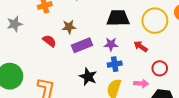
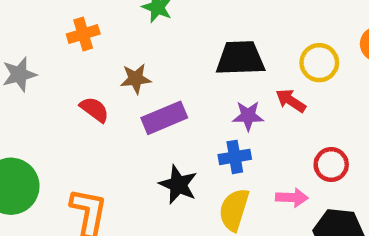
yellow circle: (155, 21) -> (319, 63), size x0.7
purple star: (111, 44) -> (248, 116), moved
red arrow: (141, 46) -> (291, 101), moved

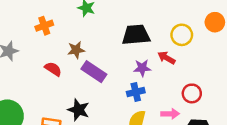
purple rectangle: (164, 118) -> (94, 72), turned 60
black star: (178, 185) -> (78, 110), moved

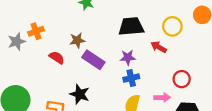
orange cross: (44, 26) -> (36, 31), moved
purple star: (142, 68) -> (128, 57), moved

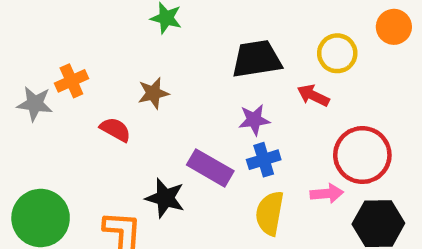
gray star: (17, 42) -> (35, 104), turned 30
purple rectangle: (93, 60) -> (210, 168), moved
red circle: (182, 79) -> (362, 155), size x1.6

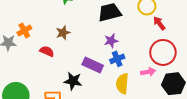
red arrow: (313, 95) -> (159, 23), moved, turned 32

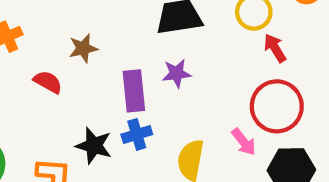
blue cross: (117, 59) -> (137, 134), moved
purple rectangle: (93, 65) -> (134, 91), moved, turned 54
pink arrow: (148, 72) -> (244, 142), turned 56

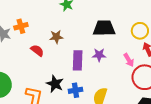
blue cross: (137, 134) -> (76, 90), moved
pink arrow: (244, 142) -> (129, 60), moved

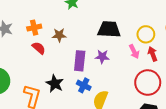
orange cross: (21, 26) -> (34, 28), moved
pink arrow: (129, 60) -> (134, 52), moved
blue cross: (76, 90) -> (84, 85), moved, turned 32

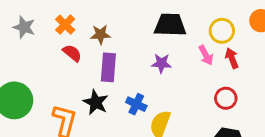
orange cross: (34, 28) -> (65, 25), turned -32
purple rectangle: (80, 61) -> (108, 67), moved
red circle: (148, 83) -> (226, 98), size x0.6

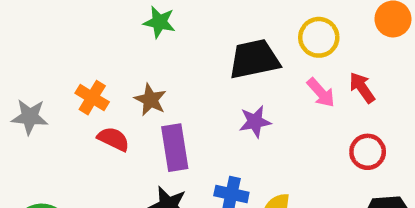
yellow circle: (222, 31) -> (319, 37), moved
brown star: (100, 34) -> (150, 100), turned -30

